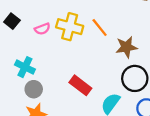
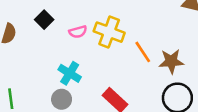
orange line: (100, 28) -> (143, 52), moved
cyan cross: (25, 67) -> (70, 73), moved

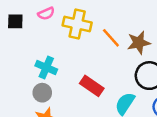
black square: (44, 20) -> (15, 21), turned -35
pink semicircle: (78, 32) -> (46, 13), moved

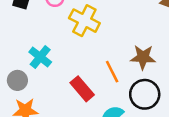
orange line: (111, 38) -> (112, 72), moved
gray circle: (42, 93) -> (17, 80), moved

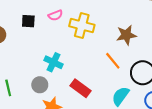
brown star: (143, 57) -> (126, 35), moved
red rectangle: (82, 89) -> (80, 88), moved

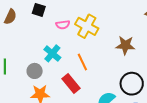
pink semicircle: (55, 15) -> (63, 25), moved
orange line: (113, 61) -> (82, 62), moved

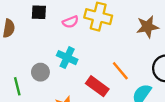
orange line: (82, 62) -> (120, 71), moved
gray circle: (35, 71) -> (40, 72), moved

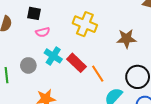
pink semicircle: (70, 22) -> (43, 32), moved
red rectangle: (97, 86) -> (77, 63), moved

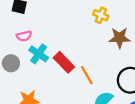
yellow cross: (85, 24) -> (101, 15), moved, size x0.6
pink semicircle: (43, 32) -> (24, 36), moved

